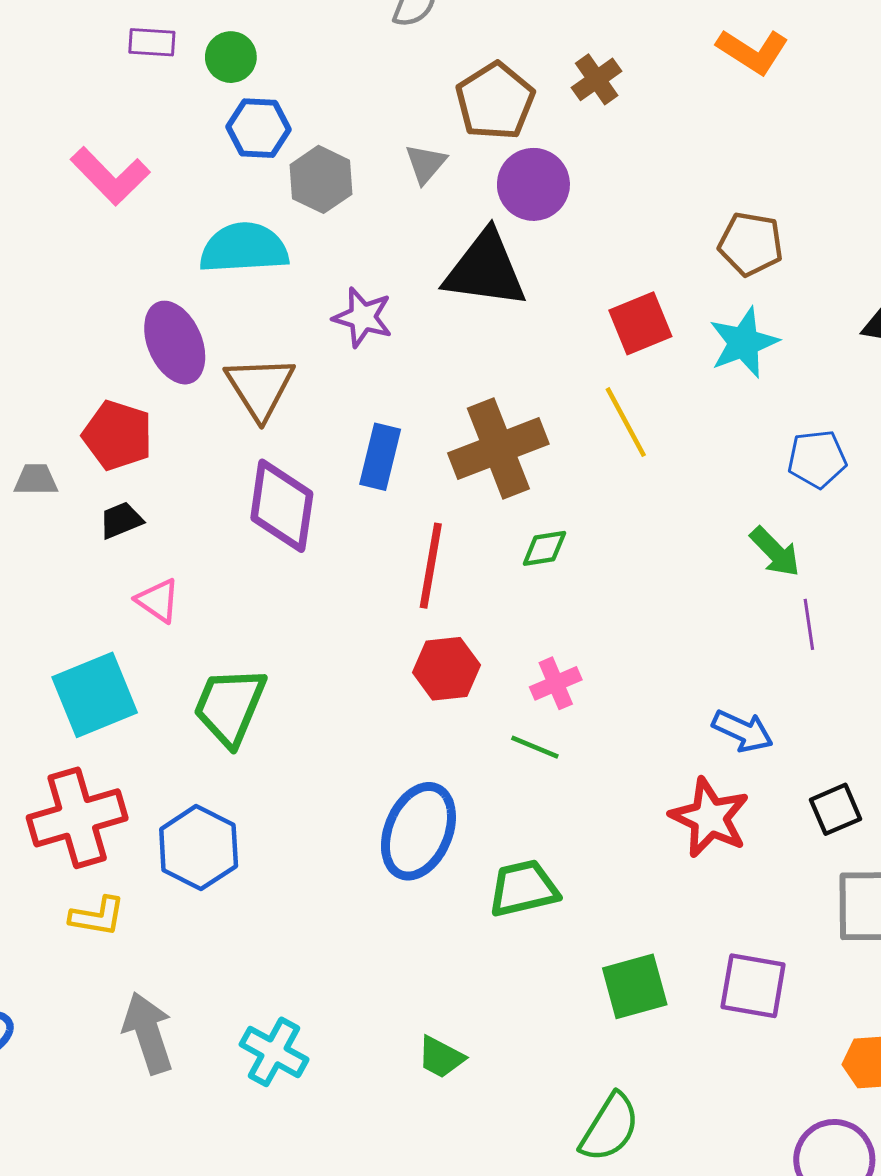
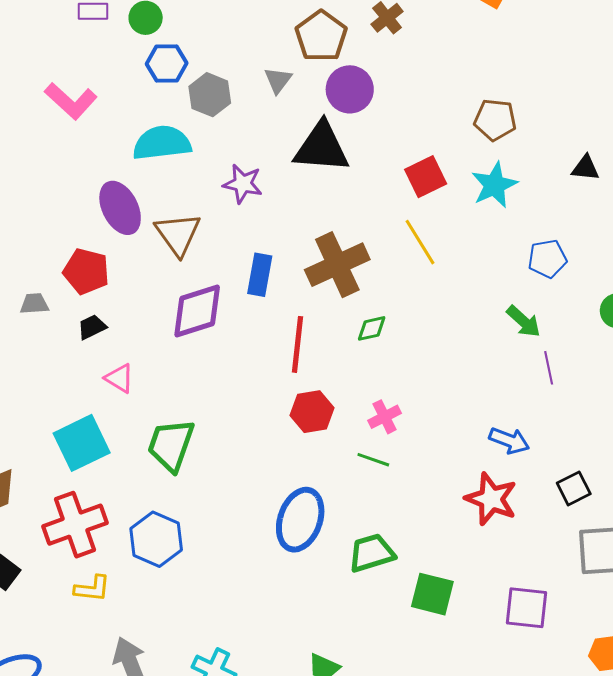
purple diamond: (282, 506) -> (197, 311), turned 68
green square: (635, 986) -> (432, 594), moved, turned 33

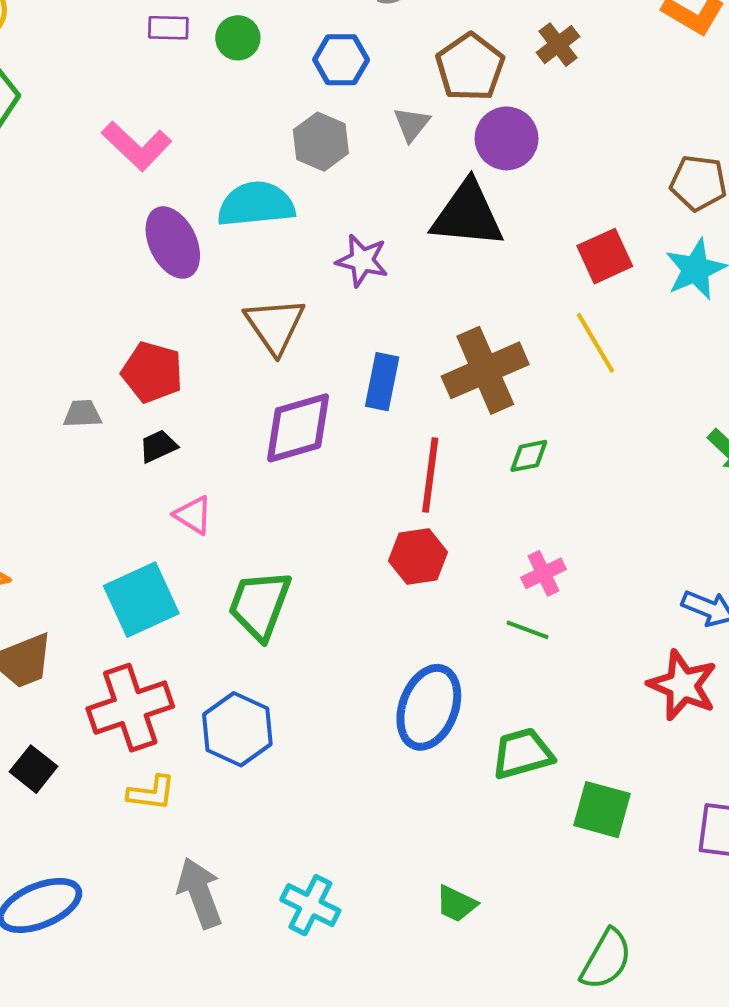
blue hexagon: (167, 63) -> (341, 60), moved
purple ellipse: (120, 208) -> (173, 243), moved
red hexagon: (312, 412) -> (418, 557), moved

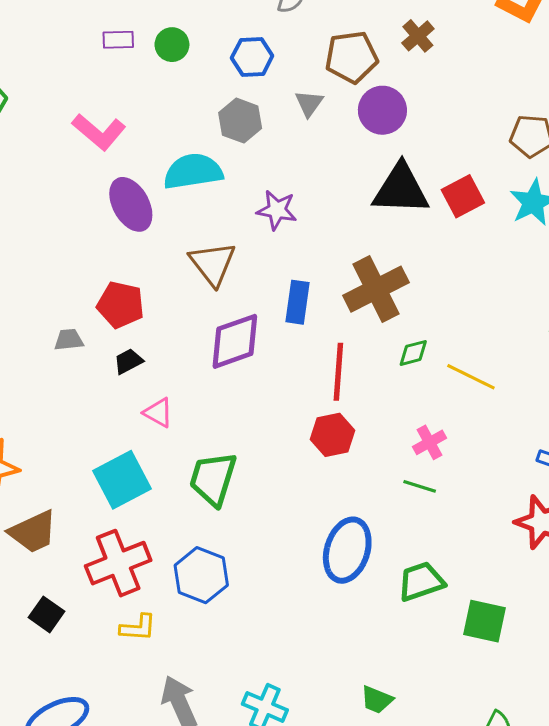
brown pentagon: (470, 67) -> (351, 57), turned 30
black triangle: (467, 215) -> (401, 189), moved
yellow line: (595, 343) -> (471, 377), moved, turned -30

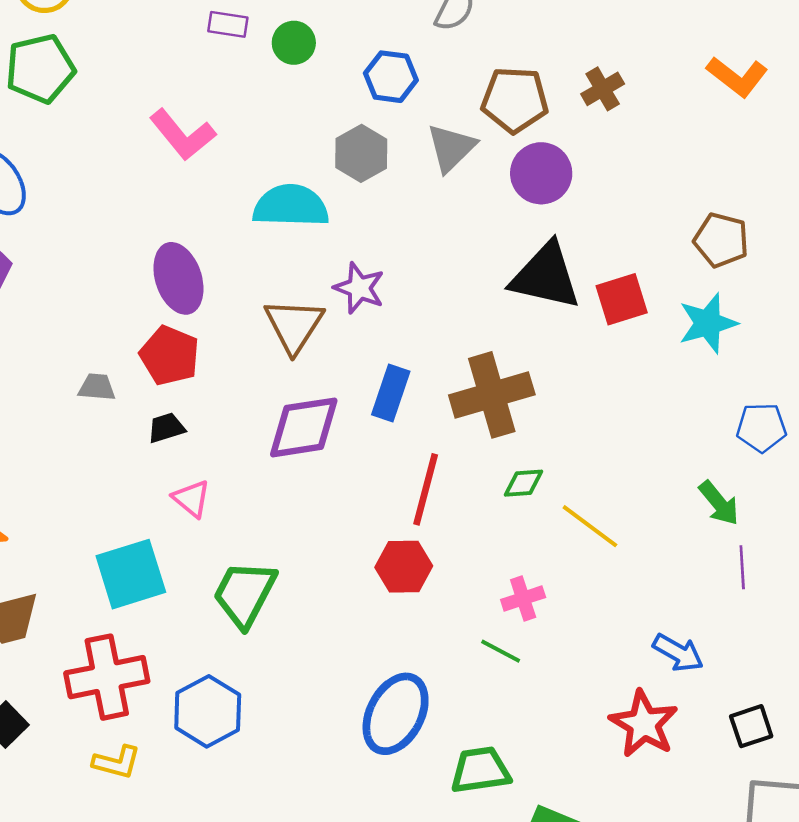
gray triangle: (309, 103) -> (451, 148), size x1.4
purple ellipse: (131, 204) -> (178, 278), moved
purple star: (277, 210) -> (359, 288), moved

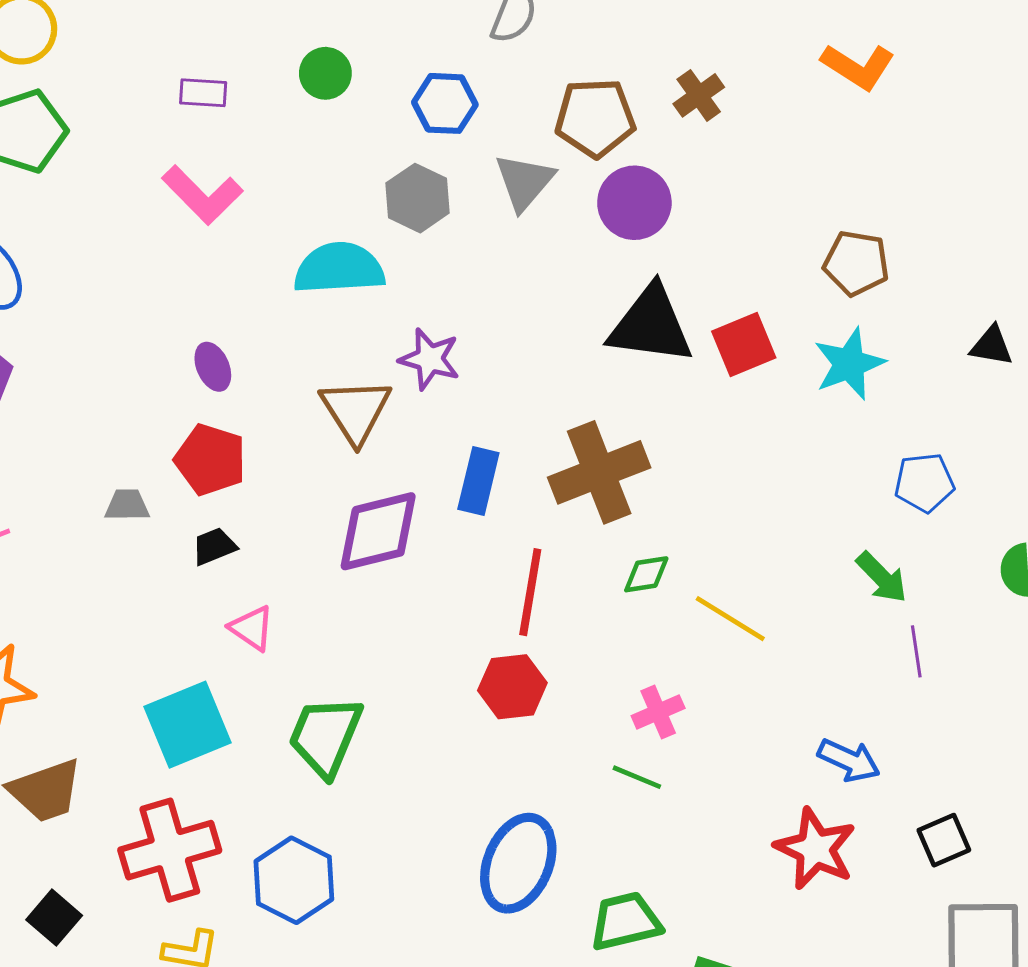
purple rectangle: (228, 24) -> (203, 93), moved
purple ellipse: (178, 278) -> (213, 367), size x0.6

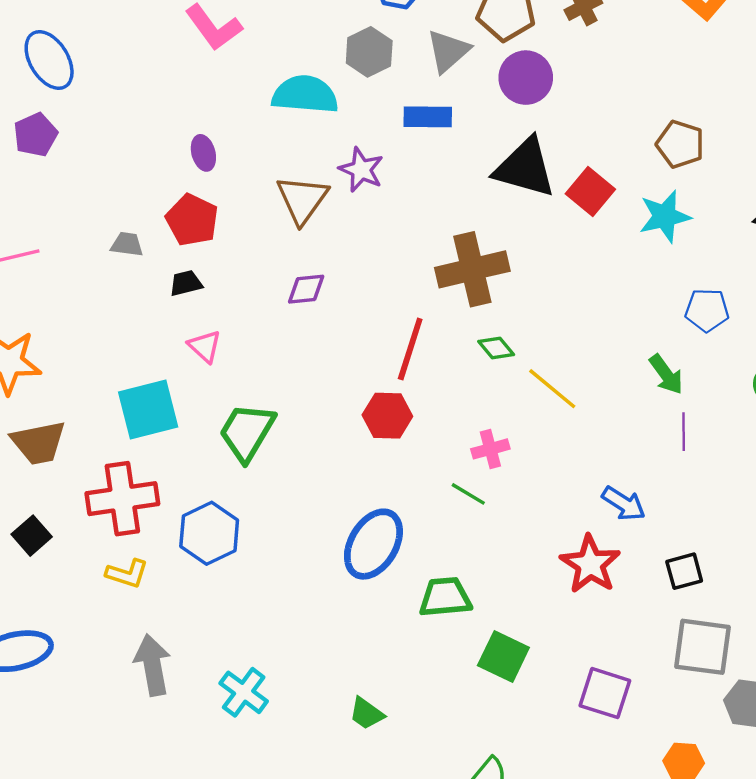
red square: (744, 344) -> (590, 191), turned -36
blue rectangle: (478, 481) -> (428, 117), moved, turned 69
purple diamond: (378, 531) -> (306, 289), size x0.6
green diamond: (646, 574) -> (496, 348), turned 51

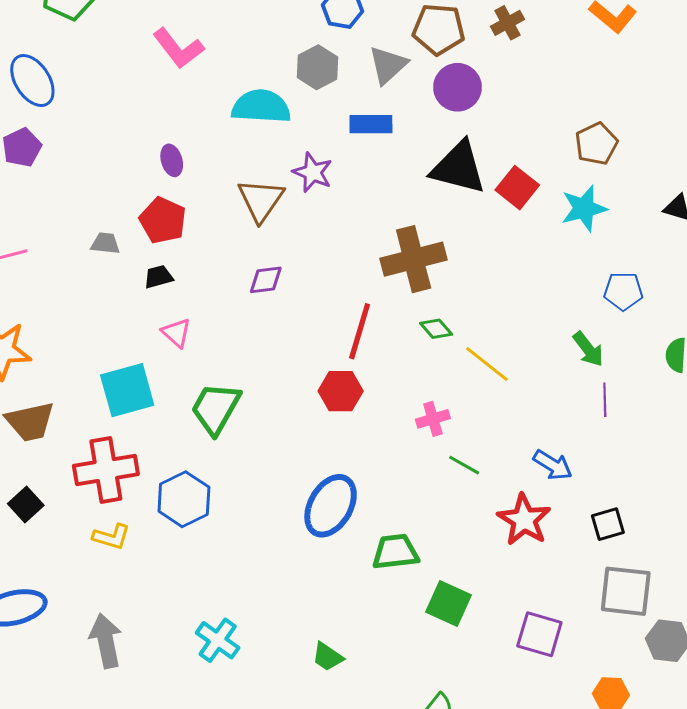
brown pentagon: (680, 144) -> (596, 144), turned 30
green line: (468, 494) -> (464, 465), moved
gray arrow: (152, 665) -> (106, 641), moved

